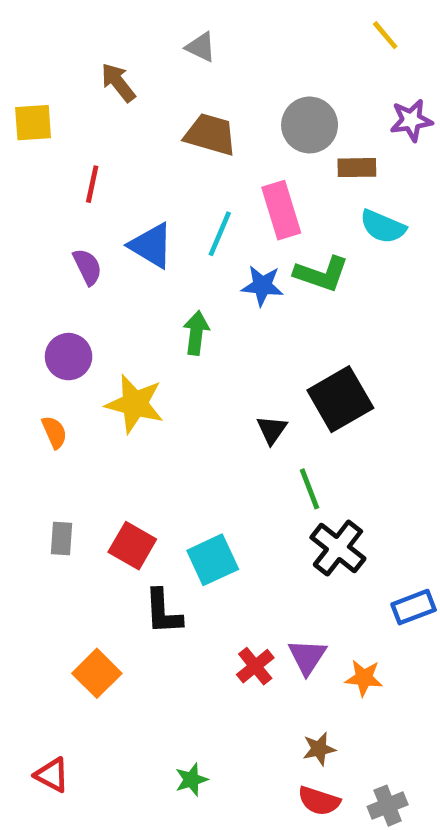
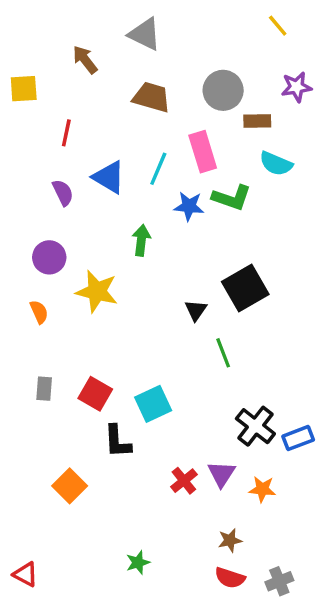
gray triangle: (201, 47) -> (145, 34), size x1.5
black cross: (338, 548) -> (255, 426), moved
red triangle: (52, 775) -> (25, 574), moved

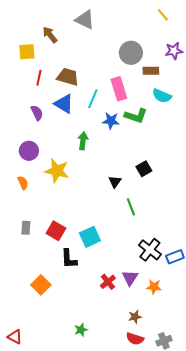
yellow square: (24, 89) -> (27, 52), moved
brown trapezoid: (152, 97) -> (68, 77), moved
black square: (245, 288) -> (144, 169), size x0.6

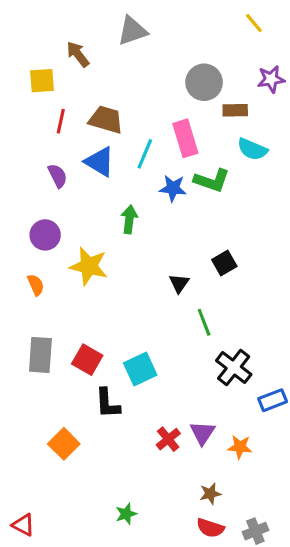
gray triangle: (85, 20) -> (132, 31), turned -45
gray rectangle: (26, 228) -> (40, 355), size x1.6
black cross: (150, 250) -> (234, 367), moved

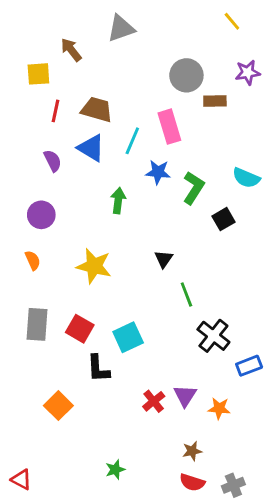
cyan semicircle: (252, 149) -> (246, 178), moved
green L-shape: (212, 180) -> (194, 188), moved, turned -76
black square: (224, 263) -> (223, 219), moved
yellow star: (89, 266) -> (94, 266), moved

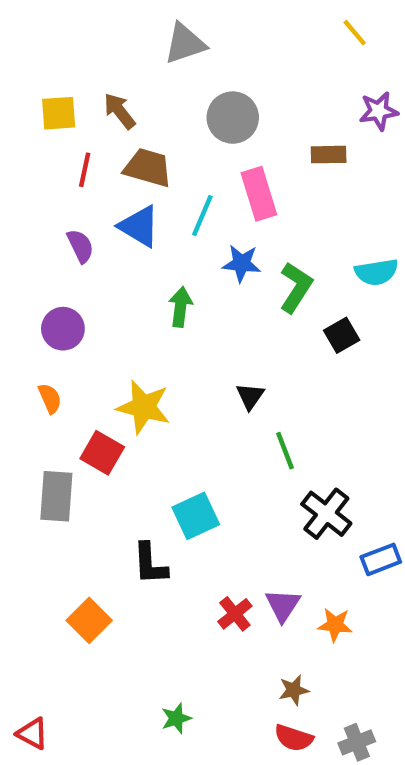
brown arrow: (71, 50) -> (120, 111), moved
gray circle: (186, 75) -> (233, 118), moved
cyan semicircle: (246, 178) -> (376, 272), turned -32
red square: (80, 329) -> (102, 453), moved

